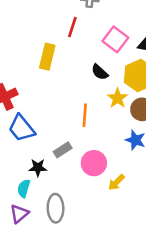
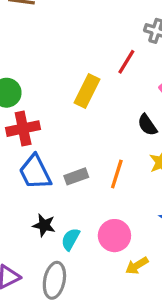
gray rectangle: (63, 150) -> (76, 176), moved
cyan semicircle: (24, 188) -> (70, 239), moved

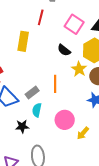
cyan semicircle: (70, 239) -> (37, 110), moved

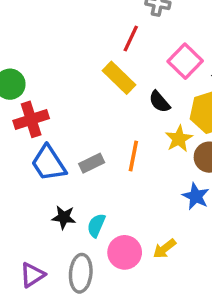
yellow rectangle: (23, 41) -> (119, 78), moved, turned -66
cyan semicircle: (37, 110) -> (96, 225), moved
pink circle: (65, 120) -> (125, 252), moved

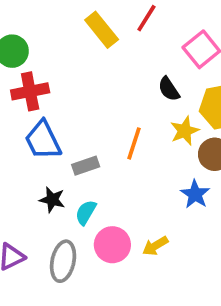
yellow rectangle: (119, 78) -> (102, 30), moved
gray rectangle: (92, 163) -> (86, 166), moved

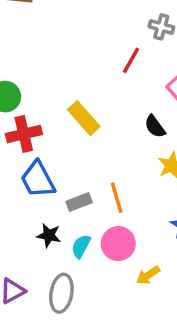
yellow rectangle: (102, 30) -> (84, 118), moved
orange line: (134, 143) -> (117, 198), moved, turned -32
pink circle: (112, 245) -> (118, 244), moved

